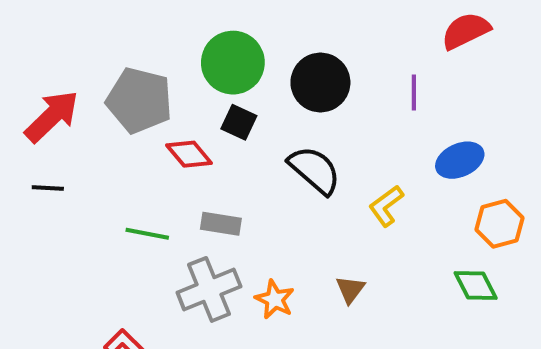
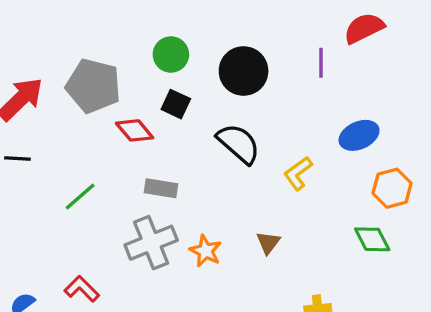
green circle: (233, 63) -> (171, 55), size x0.7
purple line: (414, 92) -> (321, 63), moved
green line: (147, 234) -> (80, 196), moved, turned -52

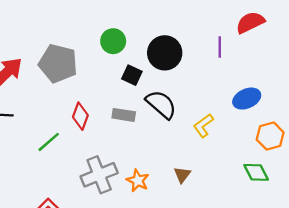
black square: (176, 104) -> (132, 75), moved
red diamond: (135, 130) -> (80, 116), moved, turned 60
gray rectangle: (161, 188) -> (124, 115), moved

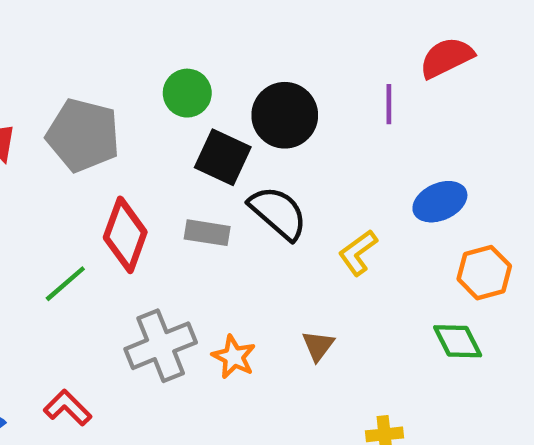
black square: (132, 75) -> (223, 157), size x1.4
red diamond: (80, 116) -> (125, 235), size x1.4

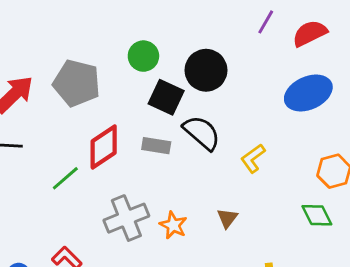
purple line: (389, 104) -> (266, 22), moved, turned 30
blue ellipse: (440, 202) -> (308, 93), moved, size x1.4
red diamond: (125, 235) -> (104, 147), turned 36

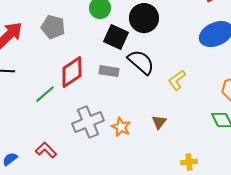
gray pentagon: (77, 83) -> (53, 27), size x0.7

